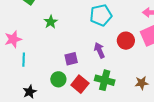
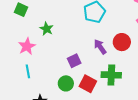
pink star: (13, 39) -> (27, 46), moved
red circle: (126, 41) -> (122, 42), moved

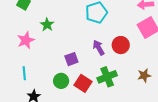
cyan line: (28, 71) -> (24, 73), moved
green cross: (111, 75) -> (107, 77), turned -30

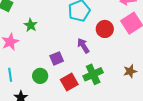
red circle: (121, 45) -> (105, 29), moved
green circle: (61, 81) -> (40, 76), moved
red square: (83, 83) -> (69, 82), turned 30

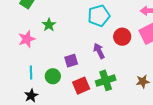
cyan line: (10, 75) -> (31, 72), moved

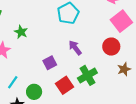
red circle: (122, 37) -> (111, 47), moved
cyan line: (31, 72) -> (13, 82), turned 48
green circle: (53, 76) -> (34, 92), moved

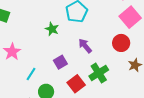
green star: (21, 32) -> (52, 29), moved
cyan line: (13, 82) -> (31, 74), moved

